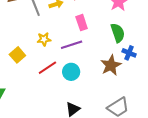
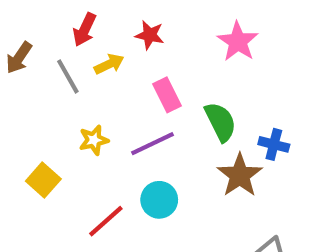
green semicircle: (118, 33) -> (220, 122), moved
red line: (47, 68) -> (106, 221), moved

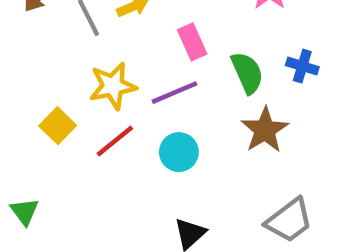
yellow star: (94, 140) -> (113, 86), size x1.5
blue cross: (274, 144) -> (302, 66), moved
red line: (106, 221) -> (115, 141), moved

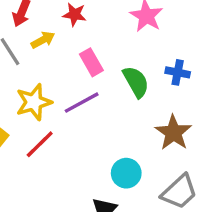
brown star: (265, 130) -> (173, 133), moved
cyan circle: (179, 152) -> (126, 173), moved

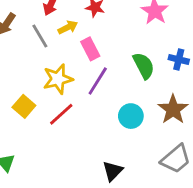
pink rectangle: (91, 62) -> (90, 49), moved
purple line: (82, 103) -> (98, 81), turned -32
cyan circle: (126, 173) -> (131, 116), moved

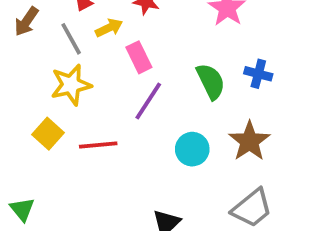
yellow star: (58, 79) -> (71, 85), moved
red line: (61, 114) -> (98, 145), turned 36

